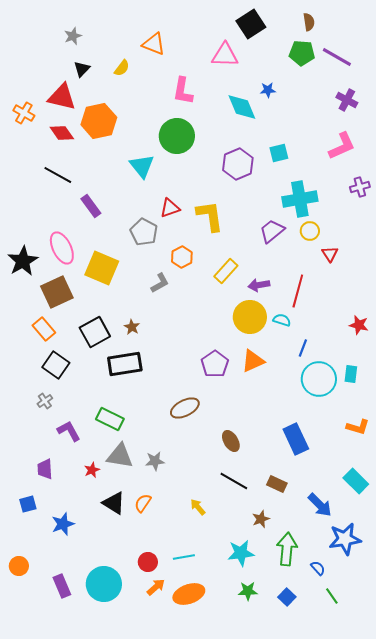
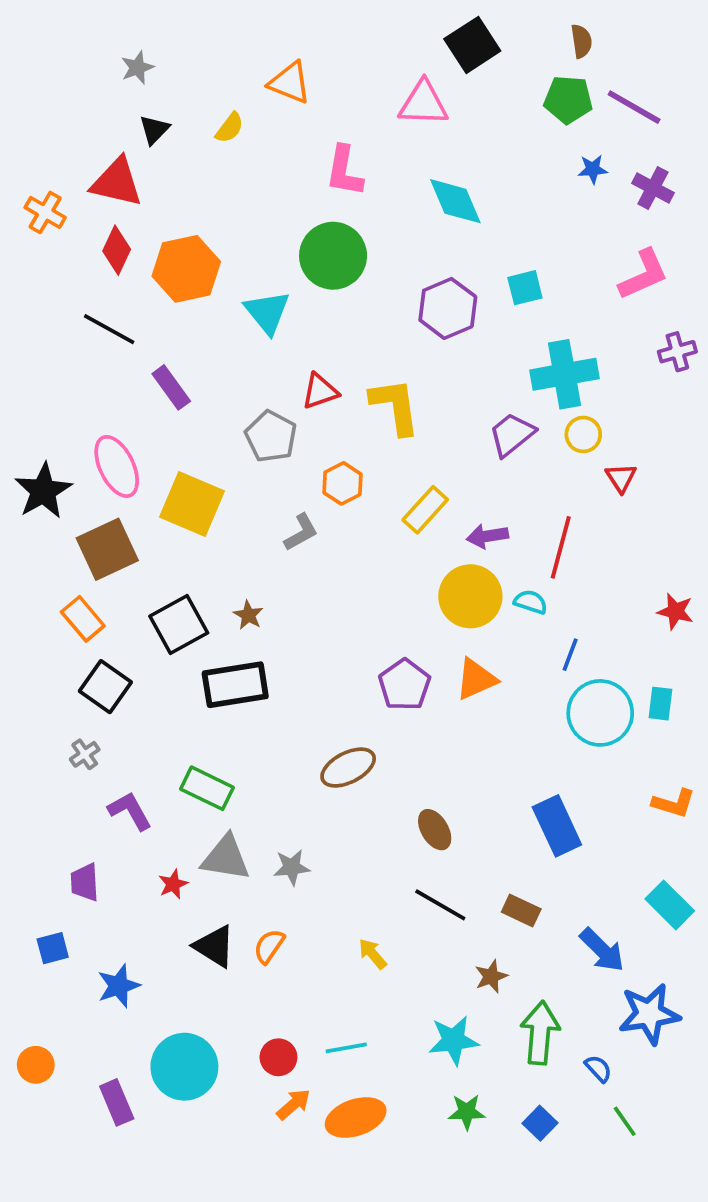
blue star: (268, 90) -> (593, 169), moved
orange hexagon: (99, 121) -> (186, 269), moved
red diamond: (62, 133) -> (117, 250), turned 60
cyan circle: (104, 584) -> (184, 1067), moved

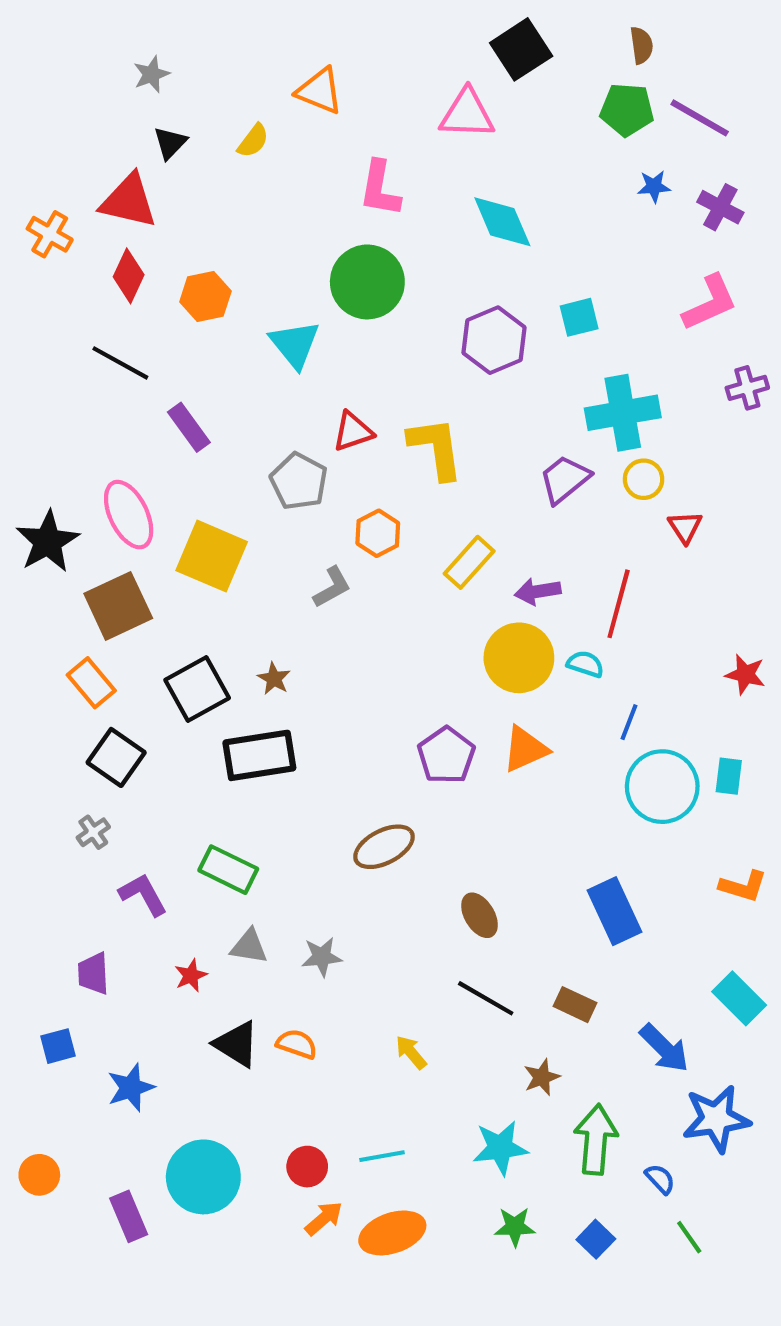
orange hexagon: (186, 269) -> (205, 297), size x0.7
gray triangle: (226, 858) -> (249, 946), size x0.7
orange semicircle: (269, 946) -> (297, 1044), turned 75

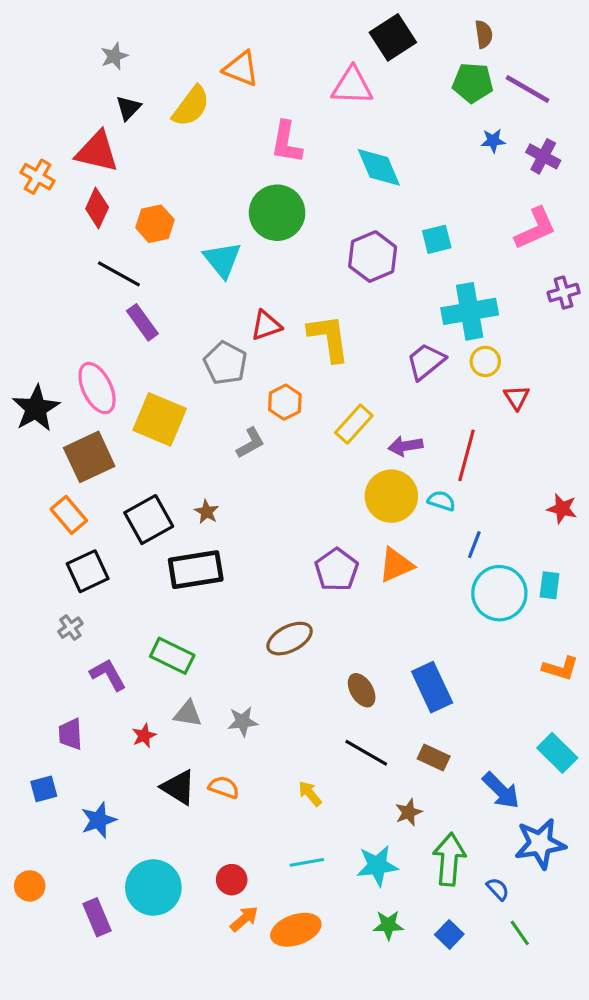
yellow semicircle: (253, 141) -> (191, 106), size x1.6
black line: (120, 363) -> (119, 274), moved
black square: (116, 757) -> (88, 571), turned 30
blue rectangle: (614, 911) -> (432, 687), moved
cyan line: (382, 1156) -> (307, 862), moved

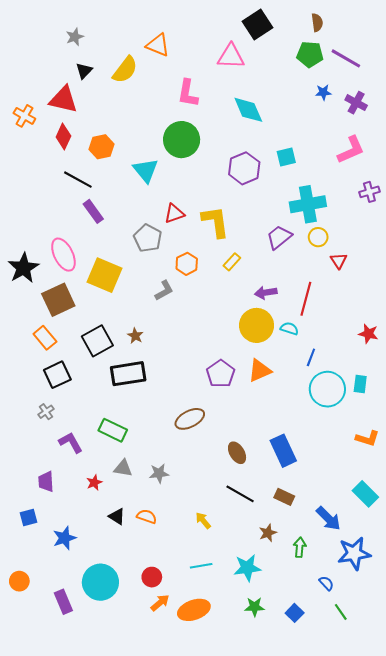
yellow rectangle: (354, 424) -> (232, 262), moved, size x0.7
black triangle: (178, 787) -> (117, 516), size x0.7
green arrow: (449, 859) -> (300, 547), moved, size x0.6

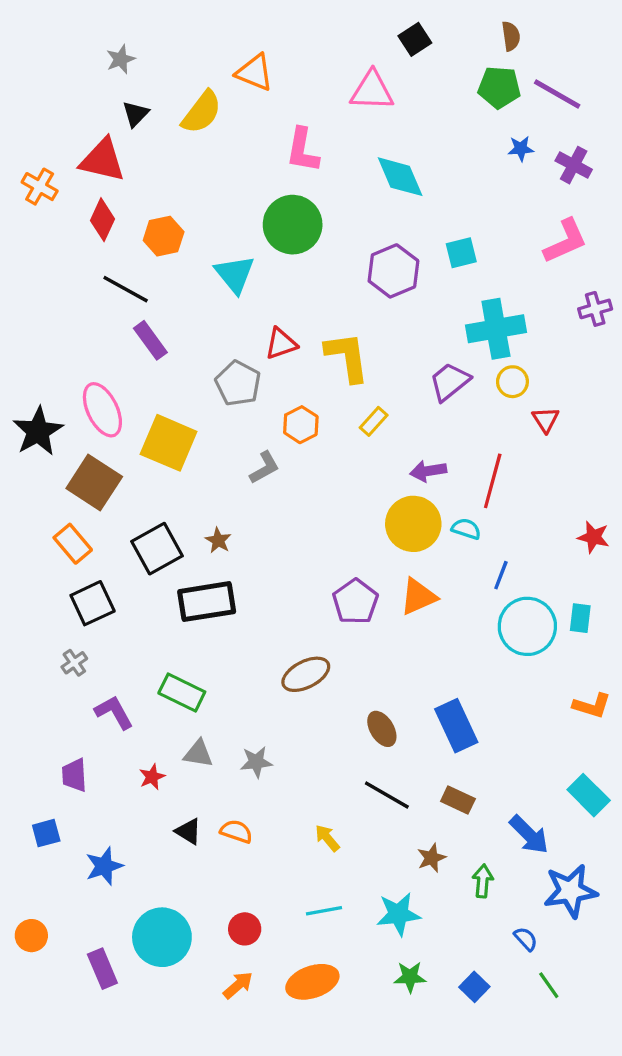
black square: (258, 25) -> (415, 39), size x0.7
brown square: (58, 300) -> (94, 483), turned -32
orange arrow: (160, 603) -> (238, 985), moved

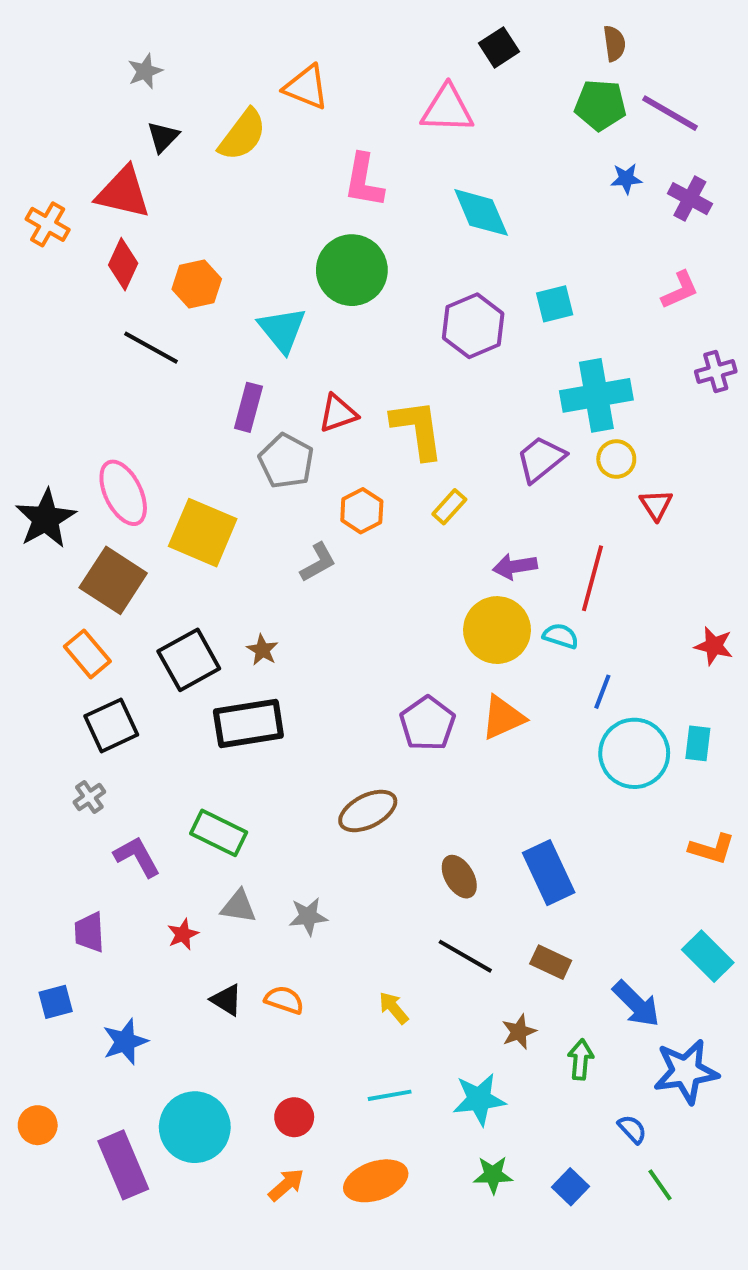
pink L-shape: (565, 241) -> (680, 290), size x0.7
purple rectangle: (150, 340) -> (248, 407), moved, turned 51
purple rectangle: (102, 969) -> (123, 1165), size x1.4

